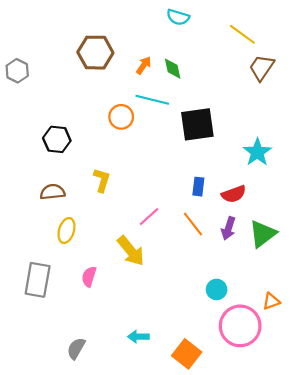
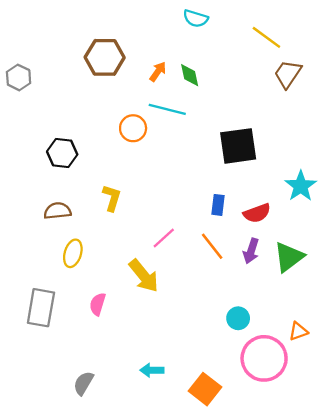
black square: (197, 124) -> (238, 146), moved
cyan star: (257, 152) -> (301, 186), moved

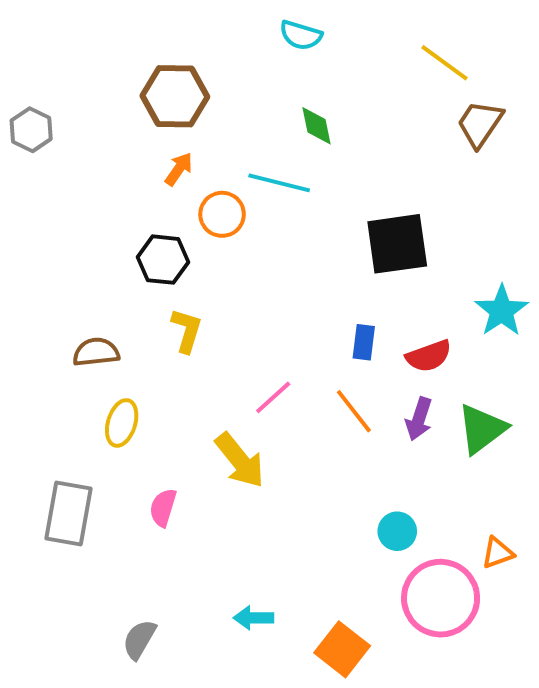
cyan semicircle: (196, 18) -> (301, 35), moved
orange arrow: (158, 72) -> (179, 169), moved
black hexagon: (62, 153) -> (163, 260), moved

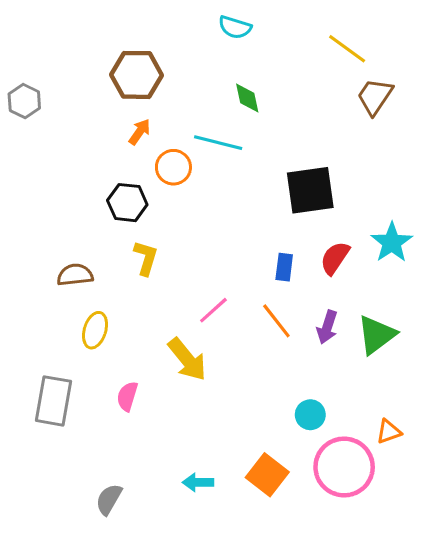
red semicircle: (429, 356) -> (335, 258), moved, turned 144
orange square: (342, 649) -> (267, 475), moved

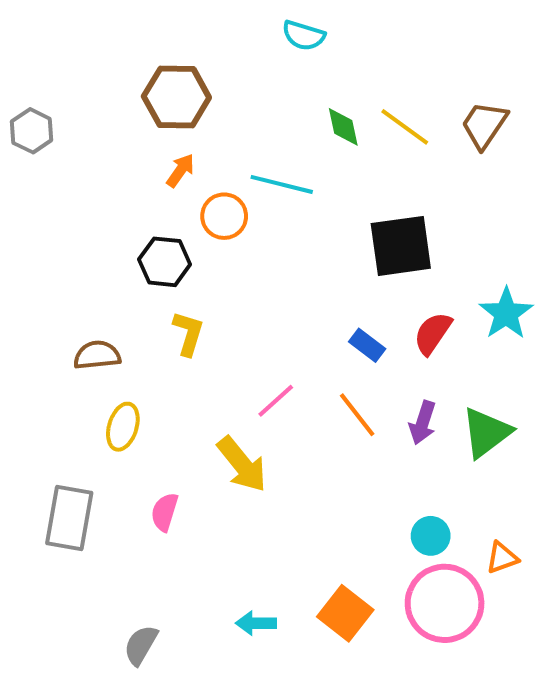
yellow line: (347, 49) -> (405, 127), moved
green diamond: (247, 98) -> (343, 127), moved
blue rectangle: (284, 267) -> (367, 345), turned -60
cyan circle: (310, 415) -> (431, 536), moved

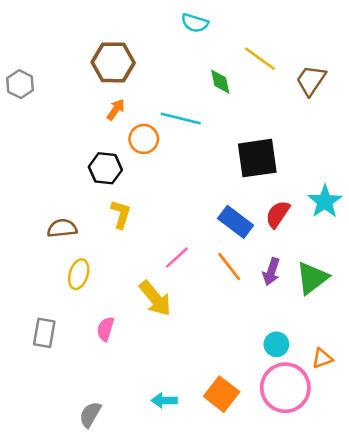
yellow line: (405, 127) -> (260, 59), moved
blue rectangle: (367, 345) -> (236, 222), size x1.5
gray rectangle: (69, 518) -> (44, 333), size x0.7

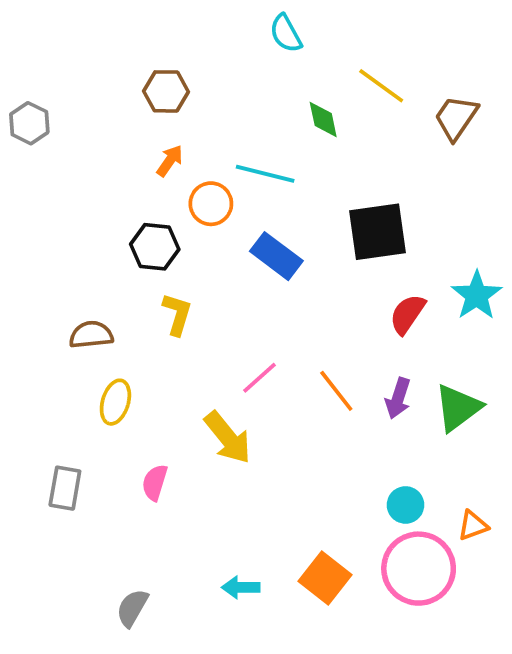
cyan semicircle: (195, 23) -> (286, 33), turned 44
brown hexagon: (113, 62) -> (166, 91), size x0.7
blue rectangle: (236, 222) -> (276, 256), moved

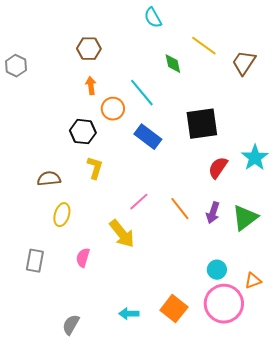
orange arrow: (170, 161) -> (91, 86), turned -42
cyan line: (265, 174) -> (142, 93), turned 36

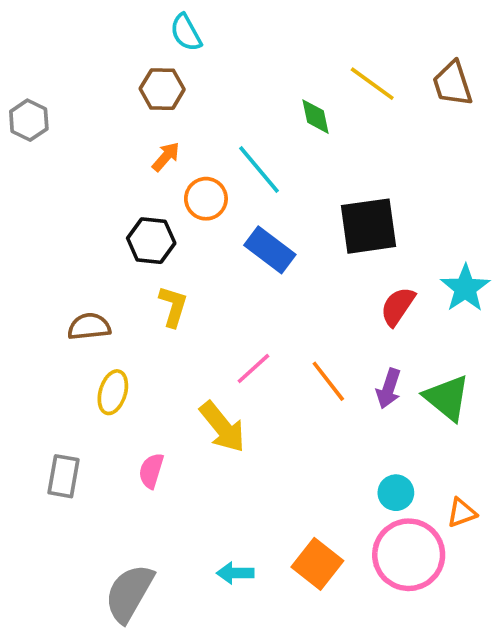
cyan semicircle: (153, 18) -> (186, 33), moved
brown trapezoid: (244, 63) -> (452, 84), moved, turned -52
orange arrow: (91, 86) -> (166, 157), turned 48
green triangle: (245, 218) -> (447, 398), turned -44
gray semicircle: (71, 325) -> (129, 593), size x1.6

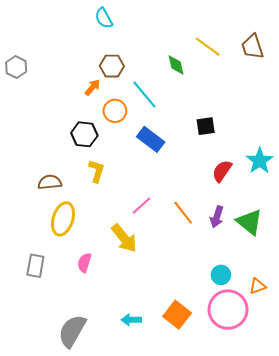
brown hexagon: (162, 89) -> (112, 66), moved
black square: (368, 226) -> (206, 126), size x0.6
yellow ellipse: (113, 392) -> (63, 219), size x1.4

